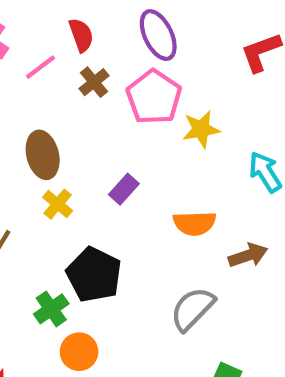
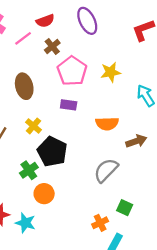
red semicircle: (81, 35) -> (45, 21), turned 90
pink pentagon: (154, 97) -> (72, 71), moved
purple rectangle: (124, 189) -> (69, 105), turned 56
yellow cross: (58, 204) -> (34, 126), moved

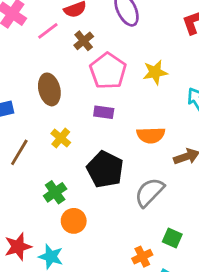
black pentagon: (52, 152) -> (105, 169), moved

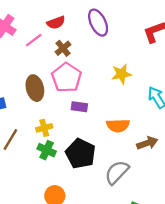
pink pentagon: (108, 71) -> (66, 78), moved
yellow cross: (61, 138) -> (44, 128), turned 35
green cross: (55, 192) -> (47, 150), moved, turned -30

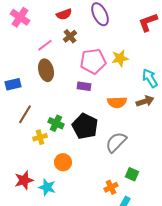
pink line: (34, 40) -> (45, 45), moved
pink pentagon: (66, 78) -> (93, 61), moved, turned 30
yellow cross: (44, 128) -> (40, 137), moved
brown arrow: (147, 143) -> (145, 101), moved

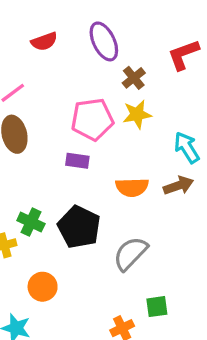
brown cross: (70, 36) -> (134, 78), moved
green square: (132, 174) -> (157, 307), turned -32

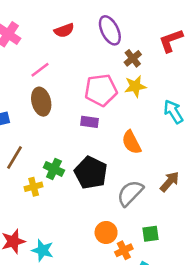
brown arrow: (178, 186) -> (170, 182), moved, turned -30
orange semicircle: (132, 187) -> (131, 142), turned 65
orange circle: (43, 287) -> (106, 232), moved

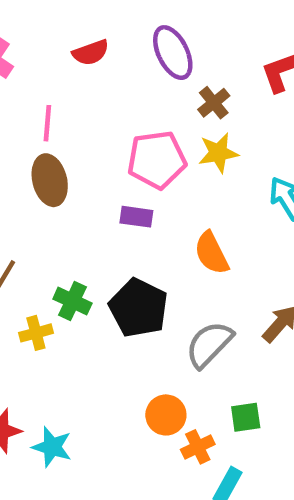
pink line: (40, 70) -> (47, 123), turned -48

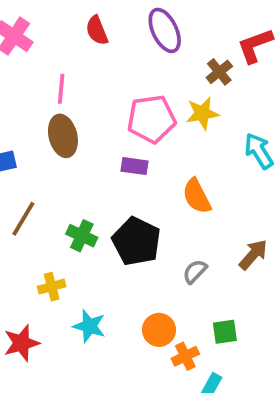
red semicircle: (91, 53) -> (97, 30), turned 88
brown cross: (214, 103) -> (219, 72), moved
yellow cross: (36, 333) -> (52, 287), moved
gray semicircle: (209, 344) -> (195, 271), size x0.6
cyan star: (52, 447) -> (89, 326), moved

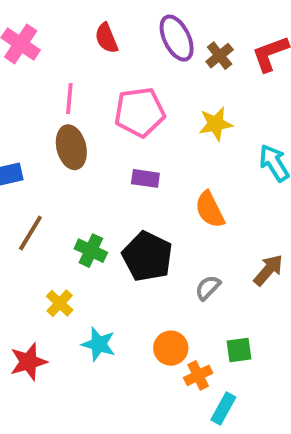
brown cross: (219, 72) -> (220, 56), moved
pink pentagon: (151, 119) -> (140, 112), moved
yellow cross: (52, 287) -> (60, 303), turned -32

